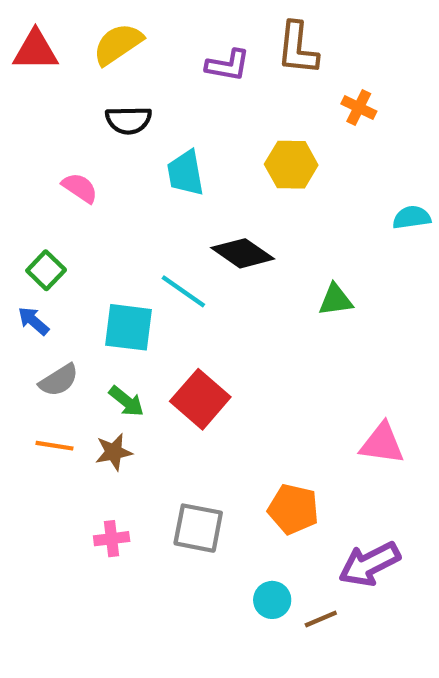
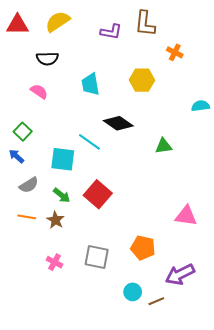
black semicircle: (128, 120) -> (47, 59), moved
brown star: (114, 452) -> (56, 220), turned -30
pink cross: (112, 539) -> (54, 262), turned 35

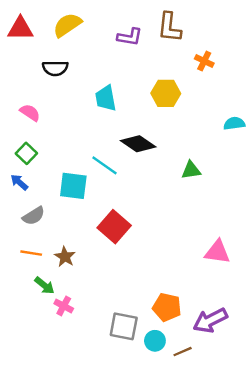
pink semicircle: (39, 91) -> (30, 113), moved
green arrow: (62, 195) -> (44, 286), moved
orange pentagon: (143, 248) -> (167, 307), moved
gray square: (97, 257) -> (124, 326), moved

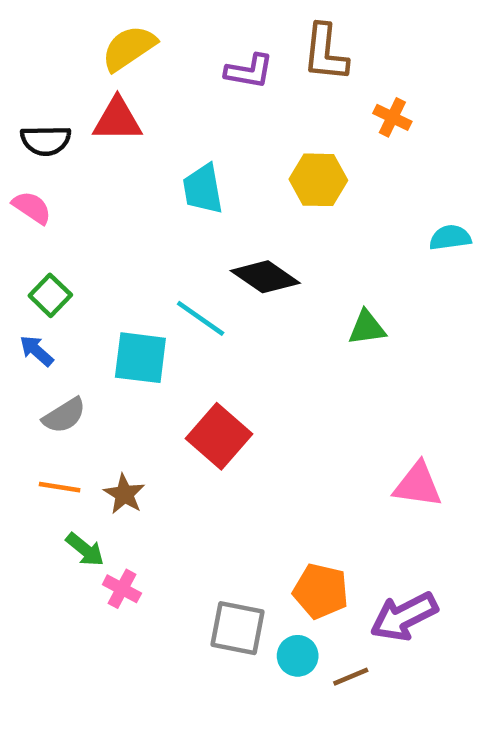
red triangle: (20, 29) -> (117, 120), moved
black semicircle: (55, 68) -> (46, 140), moved
pink semicircle: (30, 113) -> (32, 208), moved

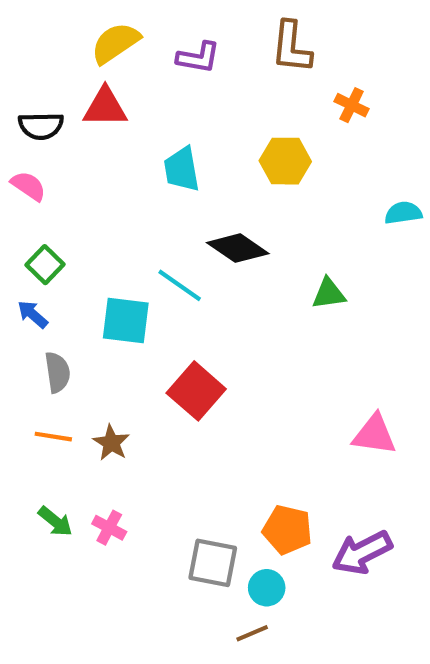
purple L-shape: (249, 71) -> (198, 57), moved
gray semicircle: (64, 415) -> (57, 372), turned -66
green arrow: (85, 550) -> (55, 521), moved
brown line: (351, 677) -> (252, 633), moved

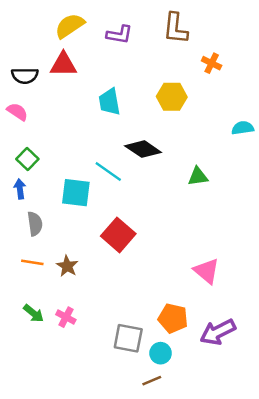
blue arrow: (33, 314) -> (20, 189), turned 42
pink triangle: (374, 434) -> (207, 271), moved, turned 32

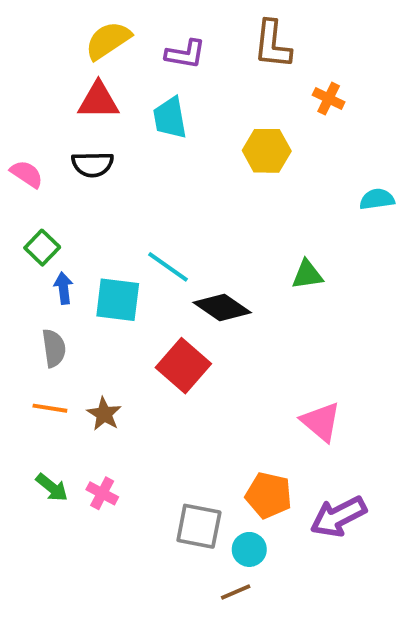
black semicircle: (25, 76) -> (92, 164), moved
cyan trapezoid: (109, 102) -> (170, 118), moved
black diamond: (143, 149) -> (222, 308), moved
blue arrow: (20, 189) -> (63, 288), moved

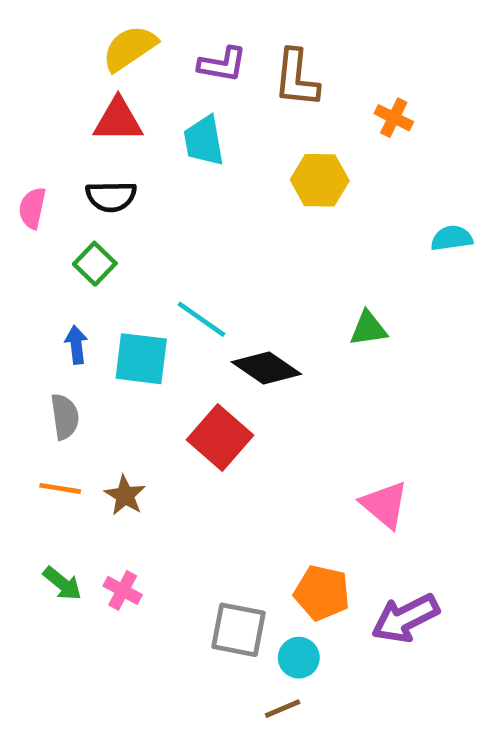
brown L-shape: (272, 44) -> (296, 78), moved
pink semicircle: (27, 174) -> (32, 208), turned -112
green square: (42, 248) -> (95, 264), moved

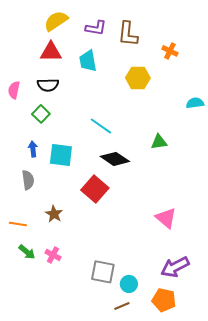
cyan line: (201, 319) -> (101, 126), moved
orange line: (60, 488) -> (18, 224), moved
orange pentagon: (322, 593) -> (164, 300), moved

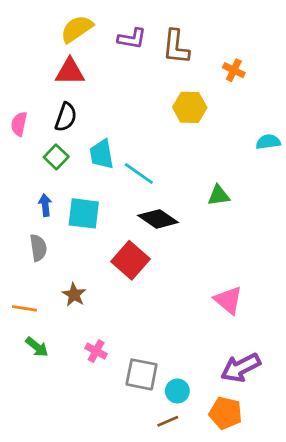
cyan trapezoid: (88, 61) -> (102, 154), moved
black semicircle: (48, 85) -> (66, 117), turned -70
pink cross: (53, 255) -> (96, 351), moved

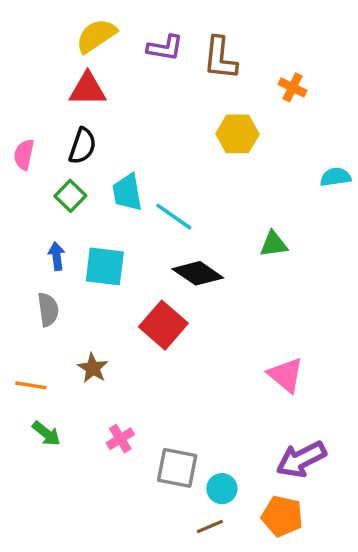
pink cross: (96, 351) -> (120, 439), turned 30

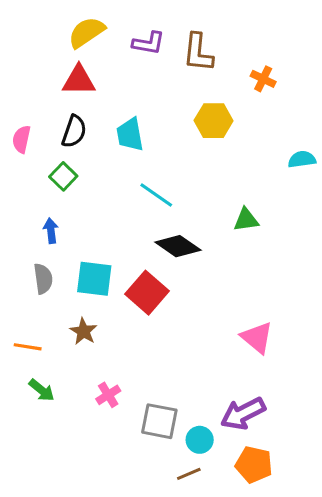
cyan trapezoid: (127, 192) -> (130, 135), moved
cyan square: (105, 266) -> (94, 279), moved
purple arrow: (301, 459) -> (243, 413), moved

